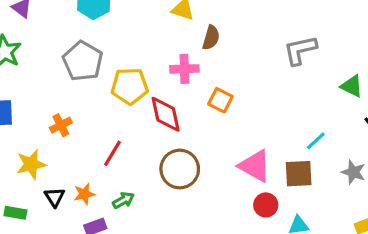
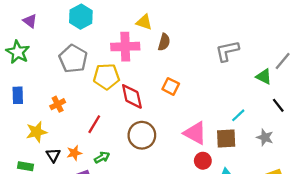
pink cross: (184, 69) -> (125, 47), moved, size x1.4

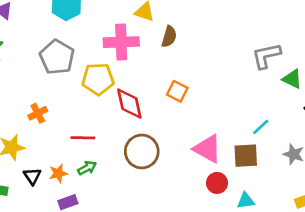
gray L-shape: (227, 51) -> (266, 56), moved
red line: (94, 124) -> (83, 138), turned 60
green arrow: (102, 157) -> (87, 168), moved

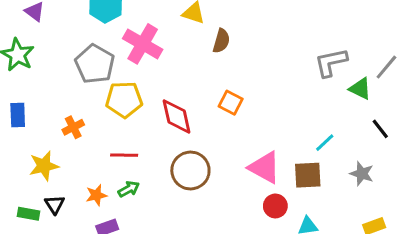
pink cross: (121, 42) -> (143, 44), moved, turned 32
yellow pentagon: (98, 79) -> (124, 100), moved
black triangle: (32, 176) -> (55, 204), moved

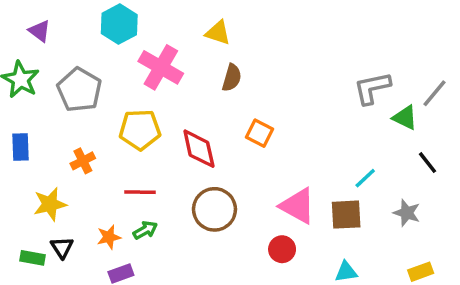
brown semicircle: (221, 41) -> (232, 78), moved
gray pentagon: (95, 64) -> (79, 90), moved
red circle: (275, 206) -> (282, 249), moved

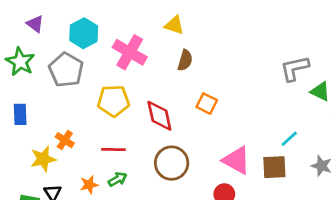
cyan hexagon: (119, 24) -> (84, 33), moved
orange cross: (83, 161) -> (65, 140), moved, turned -30

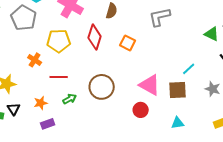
gray L-shape: (295, 68) -> (160, 17), moved
red diamond: (159, 116) -> (95, 37), moved, turned 30
orange cross: (65, 140) -> (35, 60), moved
green arrow: (117, 179) -> (70, 99), moved

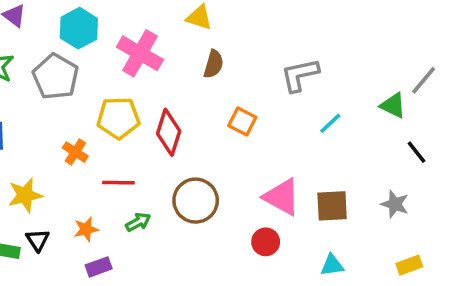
red diamond: (95, 37) -> (169, 132), moved
cyan line: (189, 69) -> (330, 123), moved

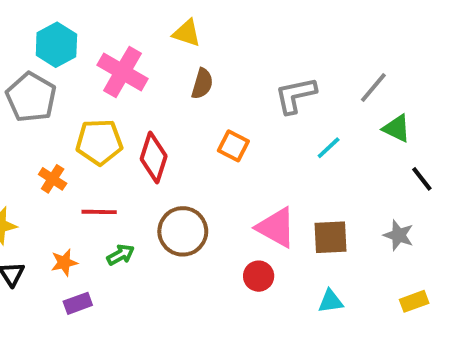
gray line: (424, 80) -> (373, 88), moved

